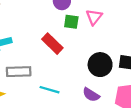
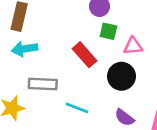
pink triangle: (94, 17) -> (133, 46), moved, turned 42
black circle: (100, 65) -> (121, 76), moved

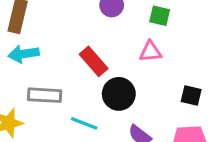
green square: (108, 31) -> (160, 16), moved
black circle: (121, 76) -> (119, 94), moved

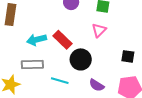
pink triangle: (150, 52) -> (99, 30), turned -35
cyan arrow: (24, 54) -> (36, 40), moved

